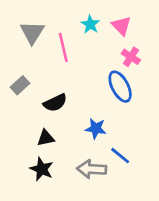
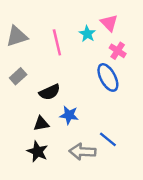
cyan star: (90, 24) -> (87, 34), moved
gray triangle: (32, 32) -> (17, 36), moved, turned 40
blue star: (96, 128) -> (69, 115), moved

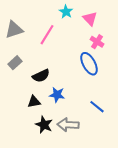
cyan star: (87, 34) -> (66, 12), moved
pink line: (57, 42) -> (47, 35), turned 45
blue line: (108, 139) -> (97, 107), moved
black star: (38, 152) -> (44, 125), moved

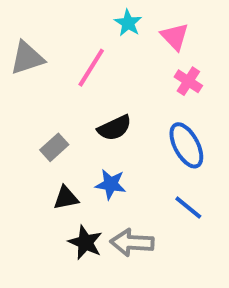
gray rectangle: (15, 63) -> (54, 147), moved
blue ellipse: (89, 64) -> (186, 145), moved
black semicircle: (41, 76) -> (114, 128), moved

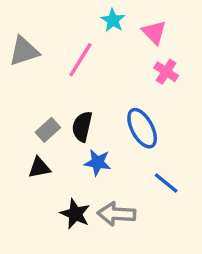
black semicircle: (114, 128) -> (82, 126), moved, turned 128
blue ellipse: (186, 145) -> (142, 128), moved
black triangle: (66, 198) -> (39, 168), moved

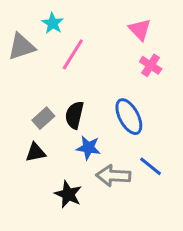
cyan star: (113, 20) -> (53, 23), moved
gray arrow: (116, 214) -> (113, 176), moved

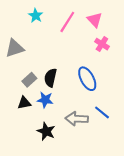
gray triangle: (22, 47) -> (15, 48), moved
pink line: (73, 54) -> (67, 22), moved
blue star: (88, 148) -> (45, 100), moved

